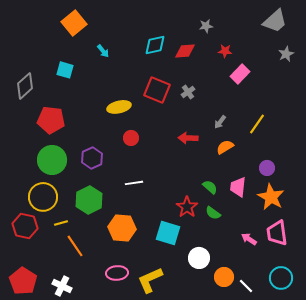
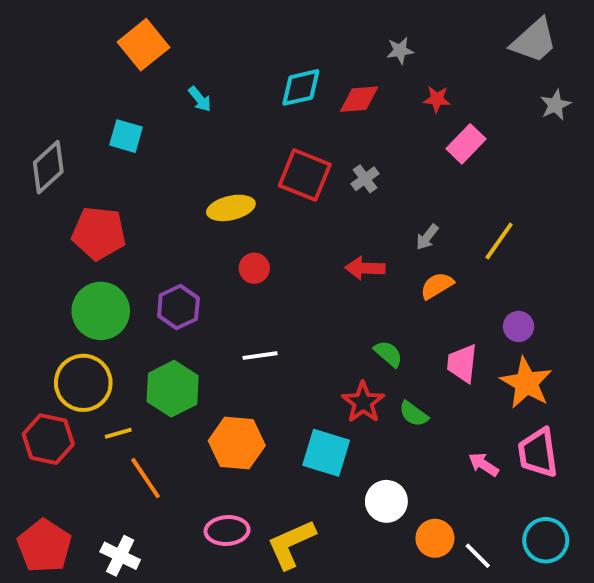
green semicircle: (210, 187) -> (388, 354), moved

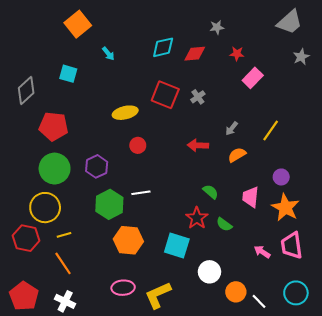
green hexagon: (173, 389) -> (109, 204), moved
orange line: (145, 478) -> (63, 263), moved

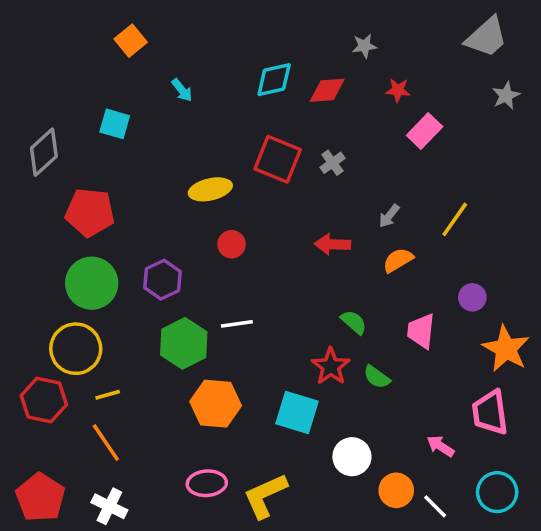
orange square: (78, 24) -> (131, 41), size x0.7
orange star: (285, 208) -> (506, 349), moved
pink arrow: (262, 252) -> (440, 446), moved

